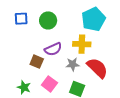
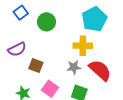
blue square: (21, 19) -> (21, 13), moved, turned -32
purple semicircle: (53, 49) -> (17, 49), moved

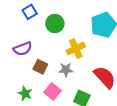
yellow cross: (83, 46) -> (76, 49), moved, turned -30
gray star: (74, 67) -> (66, 70), moved

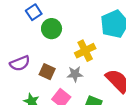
green circle: (55, 24) -> (52, 29), moved
purple semicircle: (23, 49) -> (20, 63), moved

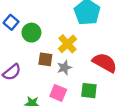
brown square: (47, 72) -> (45, 59), moved

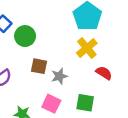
yellow cross: (68, 44) -> (87, 48), moved
red semicircle: (105, 63) -> (104, 73), size x0.6

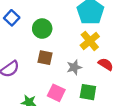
green circle: (25, 36) -> (42, 29), moved
gray star: (59, 76) -> (74, 67), moved

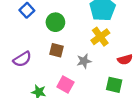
red semicircle: (106, 64) -> (125, 60), moved, turned 128
green square: (88, 92) -> (114, 85), moved

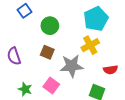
purple semicircle: (22, 59) -> (14, 56), turned 96
gray star: (84, 61) -> (72, 66), size x1.6

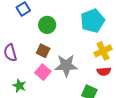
yellow cross: (90, 45) -> (103, 51), moved
pink square: (51, 86) -> (43, 72), moved

